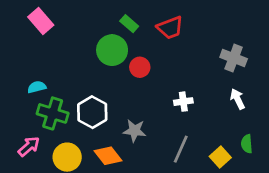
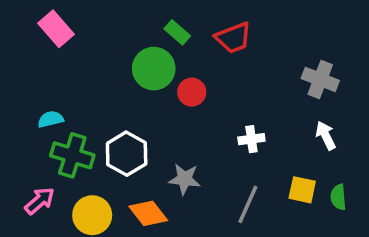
yellow square: (220, 157) -> (302, 190), moved, turned -36

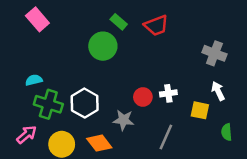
red circle: (192, 92) -> (143, 97), moved
yellow square: (302, 190) -> (200, 110), moved

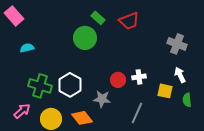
pink rectangle: (37, 19) -> (14, 16), moved
cyan semicircle: (34, 80) -> (27, 48), moved
green semicircle: (227, 132) -> (187, 100), moved

